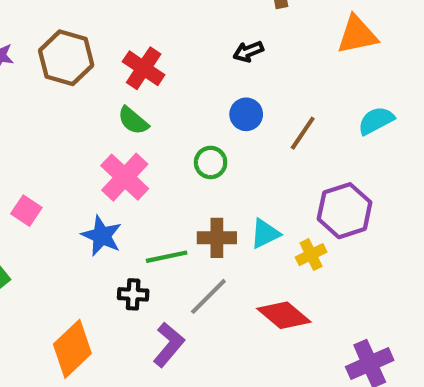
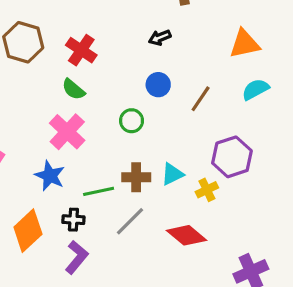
orange triangle: (357, 35) -> (245, 44), moved
purple L-shape: (169, 345) -> (77, 257), moved
orange diamond: (72, 349) -> (28, 231), moved

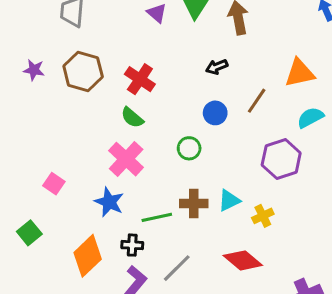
brown line: (201, 99) -> (257, 101), moved
purple hexagon: (232, 157) -> (281, 159), moved
gray line: (130, 221) -> (177, 268), moved

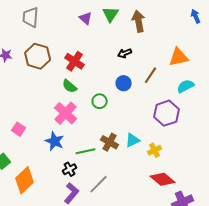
green circle: (189, 148) -> (100, 101), moved
brown cross: (194, 204) -> (110, 142), turned 30
black cross: (132, 245) -> (70, 169), turned -32
orange diamond: (88, 256) -> (25, 180), moved
red diamond: (243, 260) -> (163, 179), moved

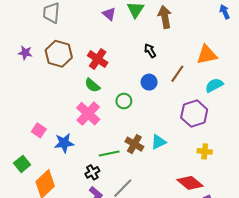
black arrow: (125, 53) -> (150, 51), turned 80
blue star: (55, 141) -> (64, 143), moved, turned -30
yellow cross: (155, 150) -> (205, 151), moved, turned 32

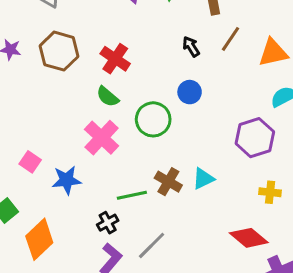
brown line: (177, 74) -> (231, 39), moved
green circle: (124, 101) -> (153, 119), size x1.5

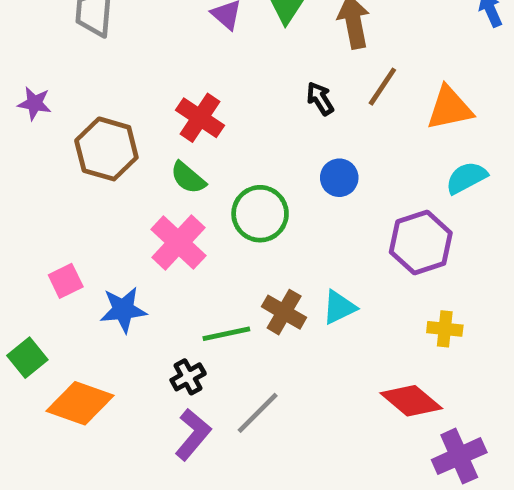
brown hexagon: (59, 51) -> (106, 149), moved
blue circle: (190, 92) -> (339, 178), moved
pink square: (30, 162) -> (66, 281), turned 30
orange diamond: (39, 239) -> (80, 403), turned 63

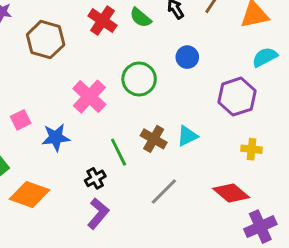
green semicircle: (188, 178) -> (141, 18), moved
green line: (226, 334) -> (119, 152), turned 76
gray line: (258, 413) -> (164, 192), moved

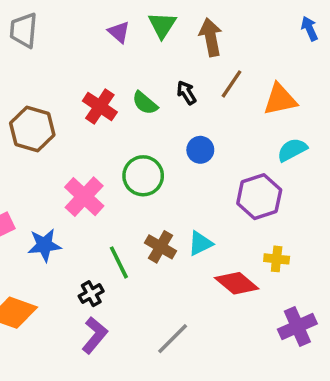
gray line: (164, 192) -> (173, 339), moved
red diamond: (231, 193) -> (237, 283), moved
purple cross: (260, 227) -> (297, 327), moved

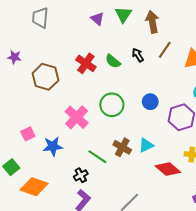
blue circle: (200, 150) -> (150, 102), moved
green line: (119, 262) -> (97, 157), turned -30

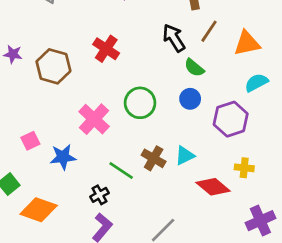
black arrow: (138, 55) -> (174, 38), size x1.5
purple star: (14, 57) -> (13, 54), moved
green semicircle: (113, 61) -> (194, 68), moved

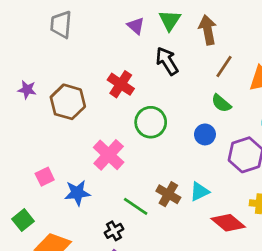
black arrow: (174, 38) -> (167, 61), moved
green semicircle: (194, 68) -> (221, 103), moved
green circle: (140, 103) -> (151, 122), moved

